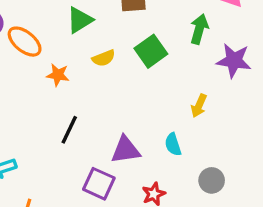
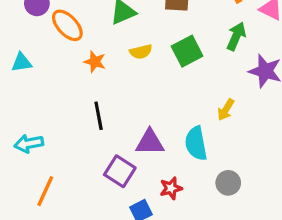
black line: (69, 130) -> (99, 116), turned -44
cyan semicircle: (173, 144) -> (196, 143), size x1.5

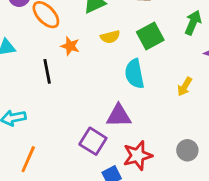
black line: (99, 116) -> (47, 71), moved
cyan semicircle: (196, 143) -> (134, 74), moved
red star: (171, 188) -> (138, 155), size x1.5

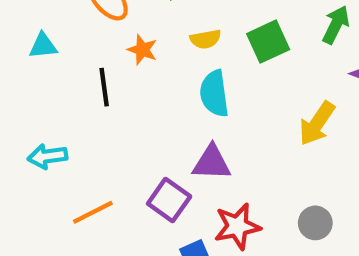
cyan semicircle: (134, 74) -> (214, 94), moved
yellow arrow: (185, 87) -> (317, 123), size x1.5
orange line: (28, 159) -> (93, 212), moved, turned 36

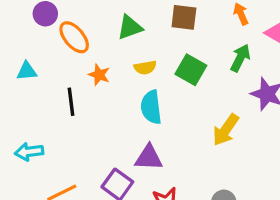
green square: (268, 42) -> (191, 70), turned -36

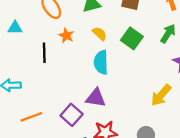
yellow semicircle: (145, 68) -> (100, 34), turned -133
yellow arrow: (226, 130) -> (161, 95), moved

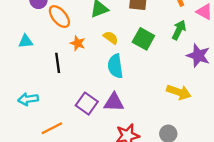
yellow arrow: (161, 95) -> (179, 92), turned -105
purple square: (72, 115) -> (87, 104), moved

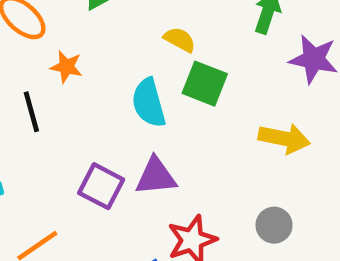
yellow semicircle: (111, 38) -> (180, 40), moved
green square: (143, 39) -> (205, 84), moved

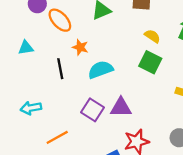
yellow semicircle: (180, 40) -> (152, 36), moved
cyan semicircle: (149, 103) -> (101, 70), moved, turned 80

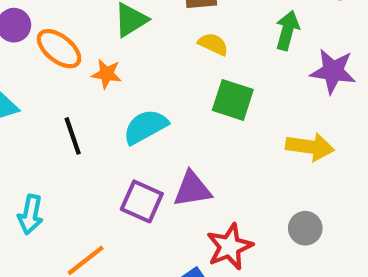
yellow semicircle: (152, 36) -> (213, 44), moved
orange star: (80, 47) -> (107, 74), moved
cyan arrow: (31, 108) -> (30, 215), turned -60

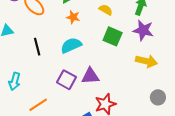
purple star: (333, 71) -> (143, 30), moved
orange star: (107, 74) -> (73, 17), moved
gray circle: (305, 228) -> (158, 97), moved

